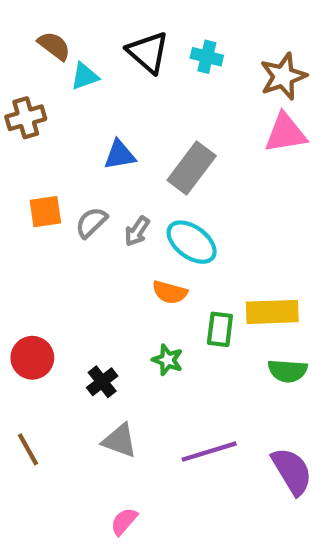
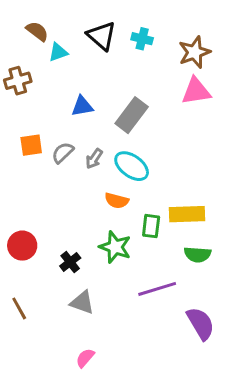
green star: (168, 360) -> (115, 247), size x1.5
purple line: (209, 452) -> (157, 289), moved

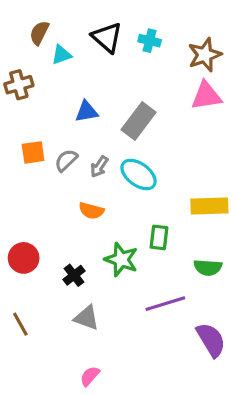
brown semicircle: (37, 31) -> (39, 33), turned -100
orange semicircle: (117, 201) -> (91, 211), moved
yellow rectangle: (187, 214) -> (209, 206), moved

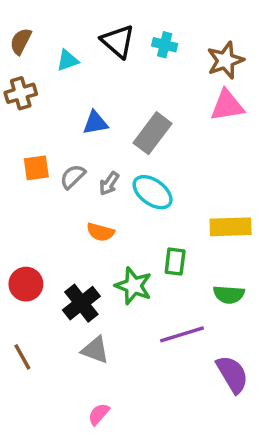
brown semicircle: (39, 33) -> (21, 41), moved
black cross: (74, 275) -> (81, 303), size x1.5

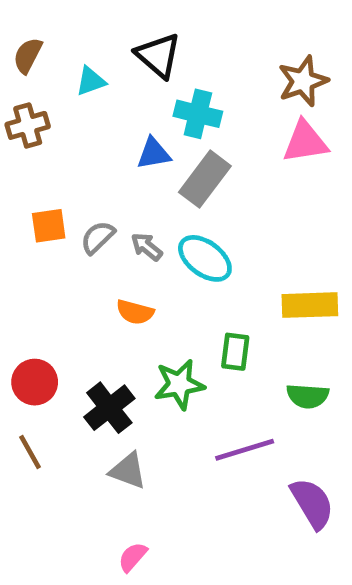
cyan cross: (165, 45) -> (198, 114), moved, size x1.4
blue triangle: (95, 123) -> (154, 153), moved
gray arrow: (109, 183) -> (147, 247), turned 95
green star: (133, 286) -> (179, 384), turned -30
brown line: (22, 357) -> (30, 452), moved

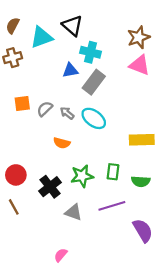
cyan triangle: (91, 81) -> (41, 37), size x1.6
pink triangle: (305, 142) -> (140, 65), turned 30
green rectangle: (235, 352) -> (113, 172), moved
gray triangle: (128, 471) -> (73, 212), moved

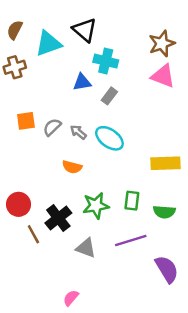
gray rectangle: (94, 82) -> (109, 96), size x0.6
brown line: (14, 207) -> (33, 234), moved

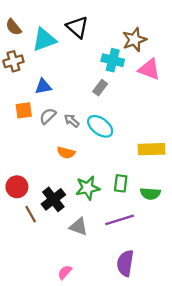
brown semicircle: (15, 30) -> (13, 27), turned -66
brown star: (162, 44) -> (134, 40), moved
cyan cross: (106, 61) -> (113, 60), moved
blue triangle: (82, 82) -> (43, 86), moved
purple semicircle: (167, 269) -> (125, 263), moved, turned -140

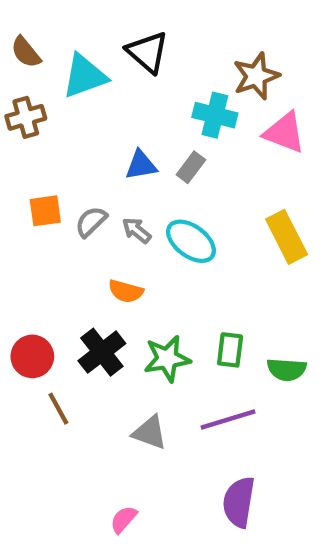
blue triangle: (43, 86) -> (141, 165), moved
yellow rectangle: (151, 149) -> (287, 237), moved, turned 65
black cross: (53, 199) -> (102, 352), moved

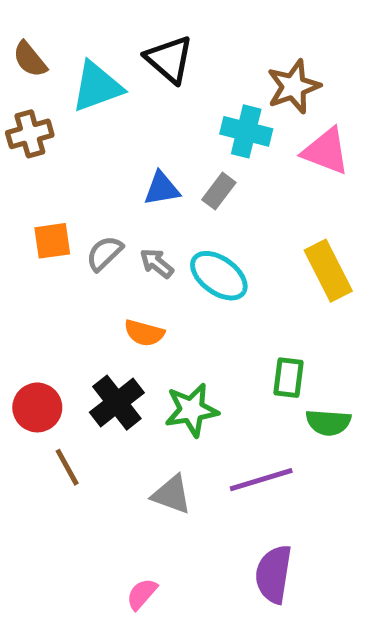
green rectangle: (230, 350) -> (289, 378), moved

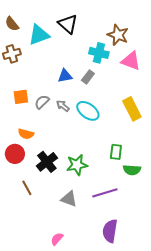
brown star: (293, 87) -> (118, 35), turned -30
orange semicircle: (144, 333) -> (26, 134), moved
red circle: (37, 407) -> (15, 154), moved

